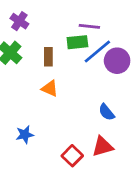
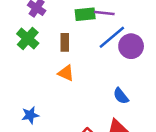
green rectangle: (77, 42) -> (85, 14), moved
blue star: (25, 135) -> (30, 115), moved

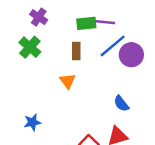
brown rectangle: (65, 42) -> (76, 51), moved
orange triangle: (66, 73) -> (67, 81), turned 30

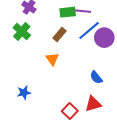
brown rectangle: (76, 51) -> (59, 35), turned 40

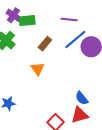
green rectangle: (68, 12) -> (27, 21), moved
blue semicircle: (96, 77) -> (82, 98), moved

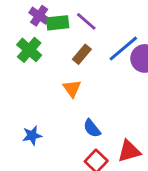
purple line: (69, 19) -> (86, 21), moved, turned 35
blue semicircle: (82, 98) -> (92, 128), moved

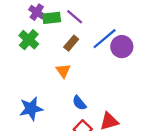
blue star: (32, 135) -> (31, 109), size x1.5

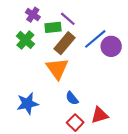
green rectangle: (52, 18) -> (53, 27), moved
brown rectangle: (71, 43) -> (65, 43), size x1.5
orange triangle: (63, 71) -> (57, 69), size x1.6

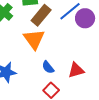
red triangle: (100, 115) -> (76, 70), moved

